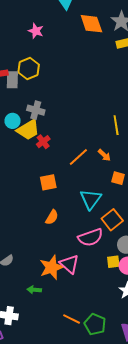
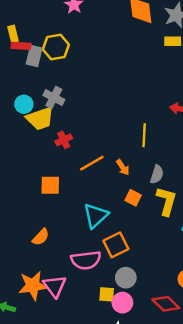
red cross: (43, 142) -> (64, 140), moved
orange semicircle: (52, 217) -> (41, 237), moved

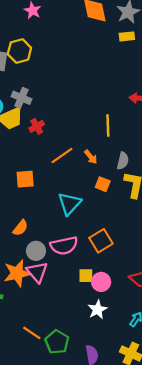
red cross: (64, 140) -> (37, 126), moved
orange square: (116, 245) -> (101, 241), moved
gray circle: (126, 278) -> (36, 251), moved

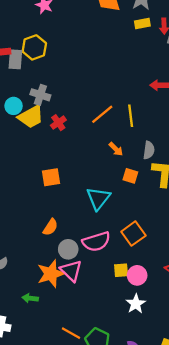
orange line: (62, 155) -> (102, 114), moved

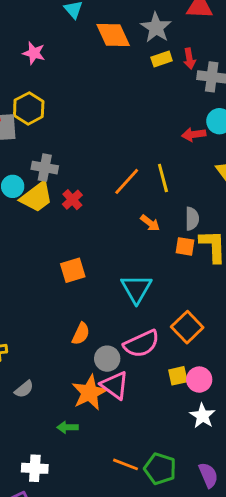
orange square: (130, 176) -> (185, 246), moved

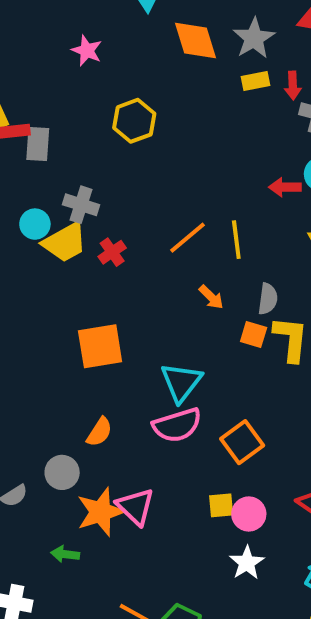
yellow hexagon: (29, 108) -> (134, 121), moved
orange square: (73, 270) -> (100, 346), size x1.4
pink semicircle: (141, 344) -> (177, 425), moved
gray circle: (107, 359) -> (62, 472), moved

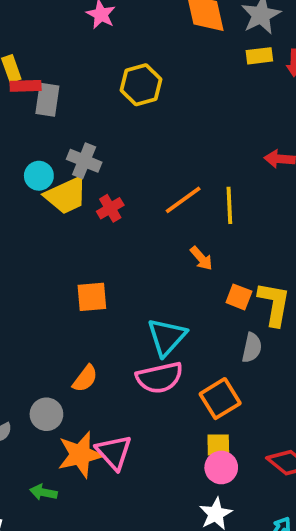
gray semicircle: (268, 299) -> (252, 348), moved
orange square: (100, 346) -> (92, 297), size x0.7
yellow square: (221, 505) -> (218, 445), moved

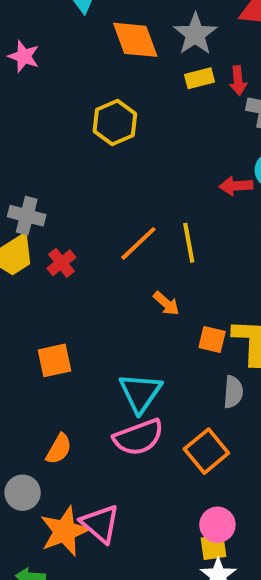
yellow hexagon: (141, 85) -> (115, 123), moved
yellow square: (218, 445) -> (214, 547), moved

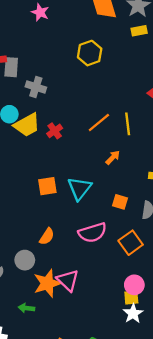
gray cross: (27, 216) -> (36, 87), moved
orange arrow: (166, 303) -> (113, 157), turned -91
orange square: (212, 339) -> (120, 202), moved
cyan triangle: (140, 393) -> (79, 188), moved

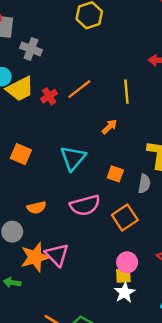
orange line: (99, 123) -> (79, 89), moved
orange square: (47, 186) -> (21, 154), moved, turned 30
orange semicircle: (47, 236) -> (36, 208), turned 42

